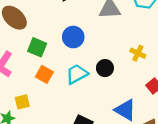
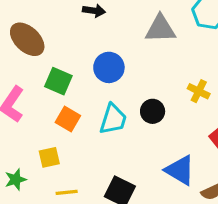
cyan trapezoid: (77, 74) -> (113, 119), turned 135
yellow square: (22, 102) -> (49, 157), moved

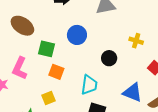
cyan trapezoid: (113, 119) -> (89, 85), moved

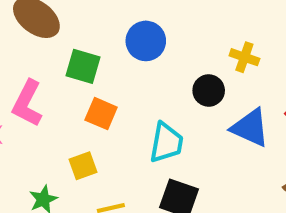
yellow cross: (136, 41) -> (244, 57), moved
blue triangle: (133, 93) -> (250, 128), moved

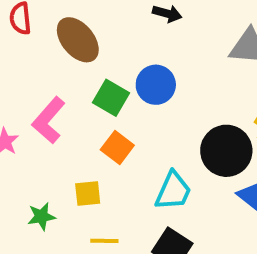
blue circle: (146, 41) -> (156, 85), moved
black circle: (209, 91) -> (226, 151), size x1.6

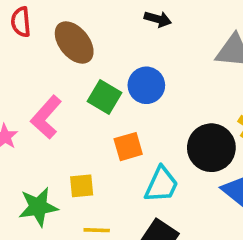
orange square: (117, 148) -> (128, 147), moved, turned 36
green star: (41, 216) -> (38, 207), size x1.5

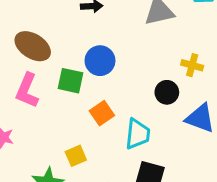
pink L-shape: (46, 117) -> (27, 90), moved
black circle: (211, 148) -> (167, 92), size x0.6

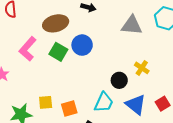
brown ellipse: (33, 46) -> (56, 23), moved, turned -65
orange square: (102, 113) -> (69, 109), moved
cyan trapezoid: (138, 134) -> (104, 102), moved

